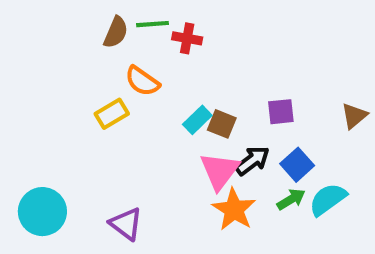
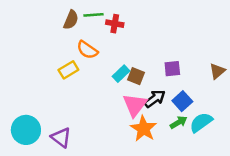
purple triangle: (126, 224) -> (61, 137), moved

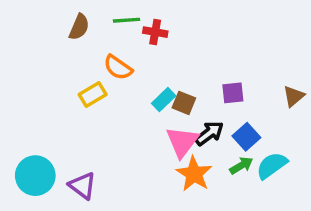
brown semicircle: (71, 20) -> (79, 27), moved

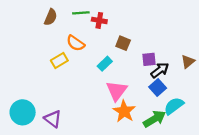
brown square: (184, 103) -> (123, 43), moved
black arrow: (209, 133) -> (160, 70), moved
green arrow: (241, 165) -> (154, 119), moved, size x1.5

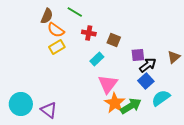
green line: (81, 13) -> (75, 12), turned 35
red cross: (99, 20) -> (89, 33), moved
orange semicircle: (76, 43) -> (56, 30), moved
yellow rectangle: (59, 60) -> (57, 47), moved
green arrow: (154, 119) -> (131, 106), moved

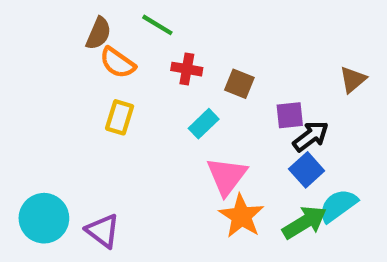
yellow rectangle: (57, 47) -> (120, 117), moved, turned -42
brown triangle: (174, 57) -> (353, 80), moved
green arrow: (131, 106) -> (304, 222), moved

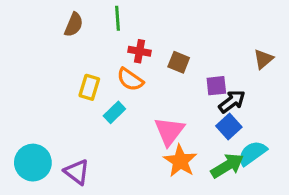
green line: (157, 25) -> (118, 18), turned 55
orange semicircle: (117, 63) -> (130, 79), moved
cyan rectangle: (204, 124) -> (114, 112), moved

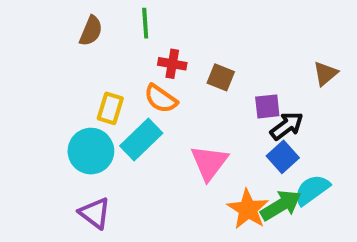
cyan rectangle: (114, 112) -> (141, 139), size x1.5
orange star: (180, 161) -> (248, 209), moved
cyan circle: (33, 163) -> (91, 151), moved

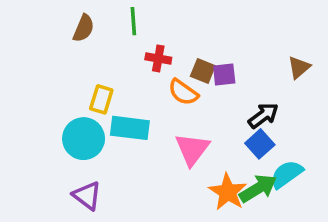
orange semicircle: (161, 99) -> (183, 92), moved
purple square: (267, 106) -> (224, 75), moved
cyan rectangle: (141, 139) -> (130, 128), turned 51

